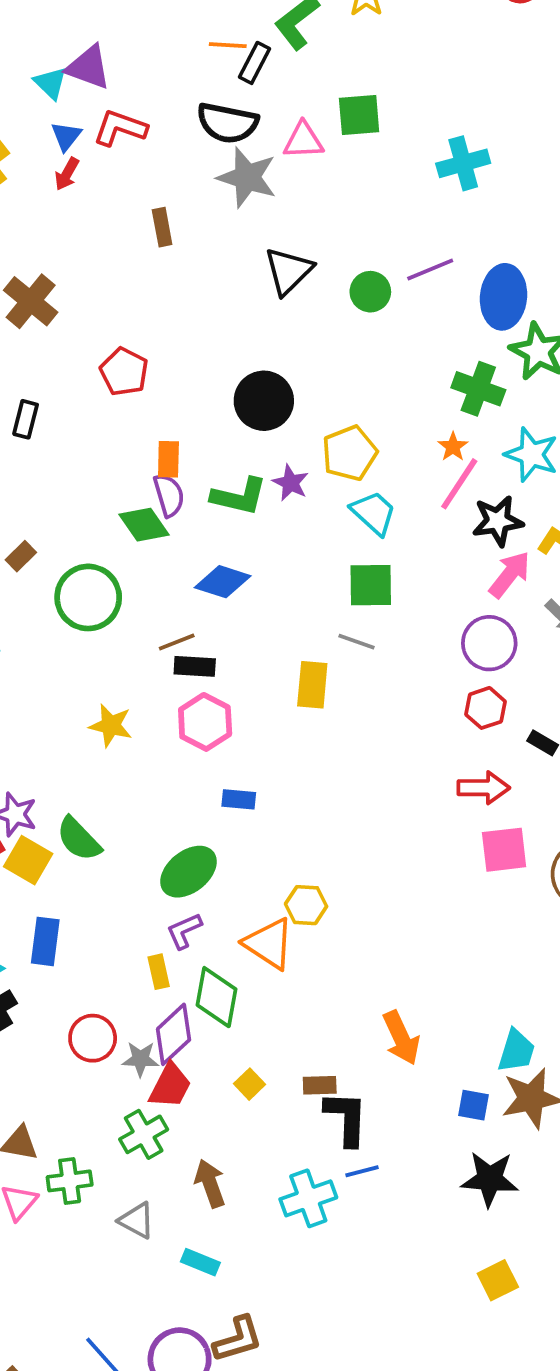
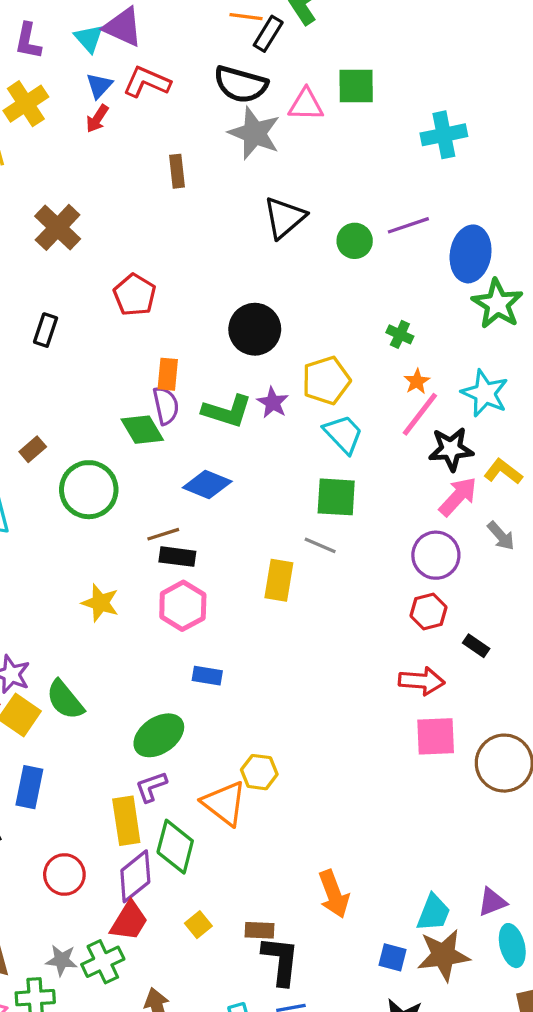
green cross: (478, 389) -> (400, 334), moved, size x0.6
yellow rectangle: (159, 972) -> (126, 821), size x1.6
gray star: (140, 1059) -> (62, 960), moved

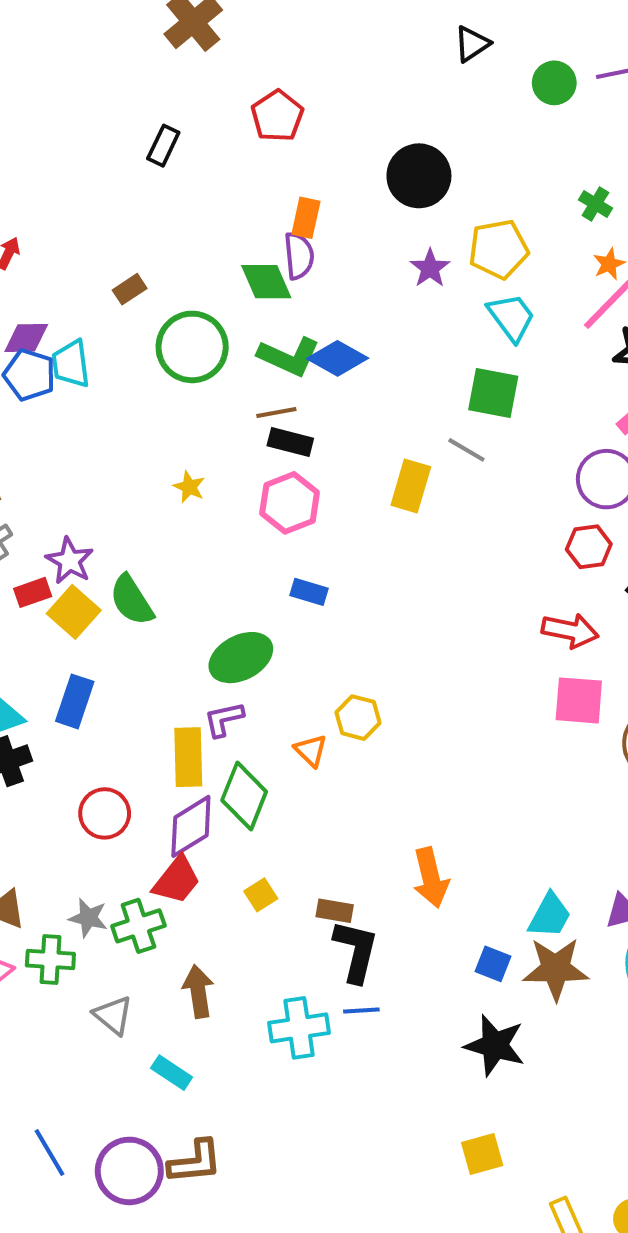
black triangle: (284, 218) -> (472, 44), size x0.7
green L-shape: (227, 411) -> (289, 357), moved
yellow star: (100, 603) -> (189, 487), size x0.7
orange triangle: (224, 803) -> (311, 750), size x0.6

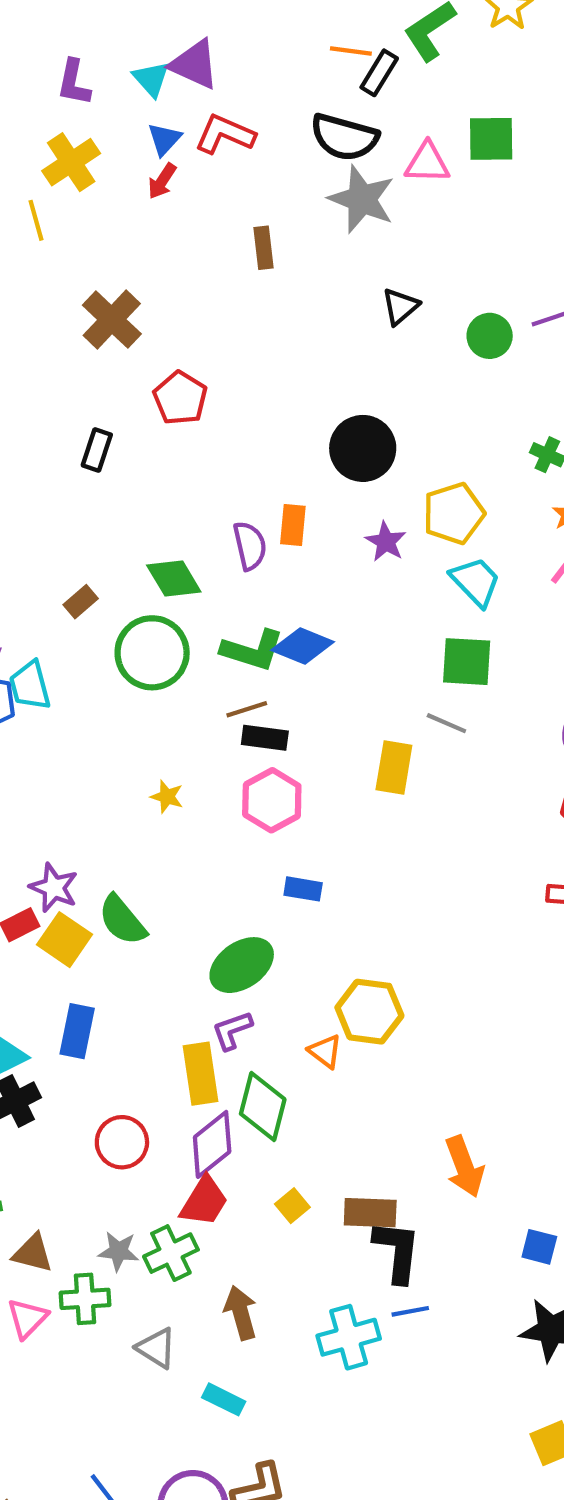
red pentagon: (277, 116) -> (180, 398), moved
orange rectangle: (306, 218) -> (293, 525), moved
green diamond: (266, 282) -> (174, 579), moved
yellow hexagon: (358, 718) -> (369, 1012), size x1.4
brown rectangle: (335, 911) -> (370, 1213), size x1.4

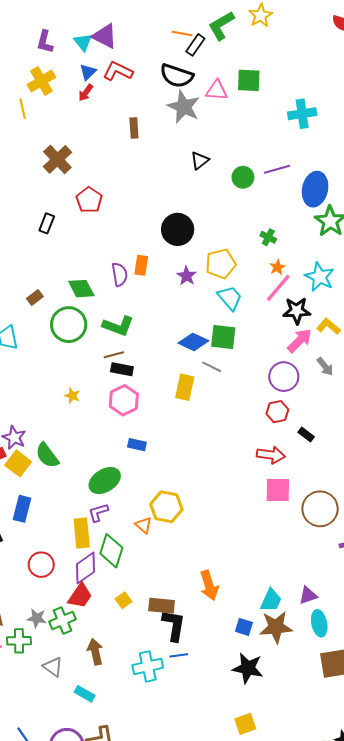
blue diamond: (303, 646) -> (193, 342), moved

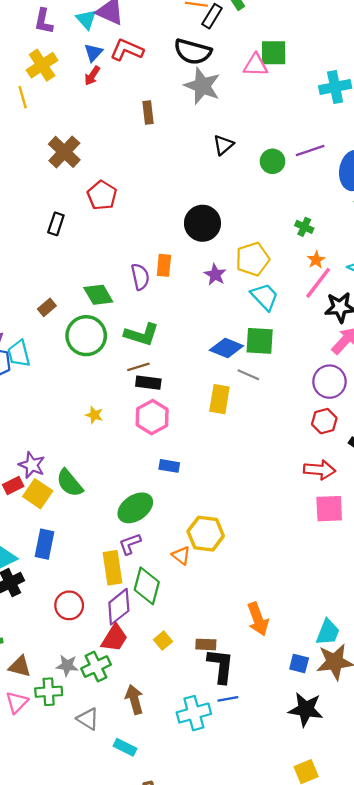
pink triangle: (217, 90) -> (256, 65), moved
brown rectangle: (162, 606) -> (206, 644), size x0.7

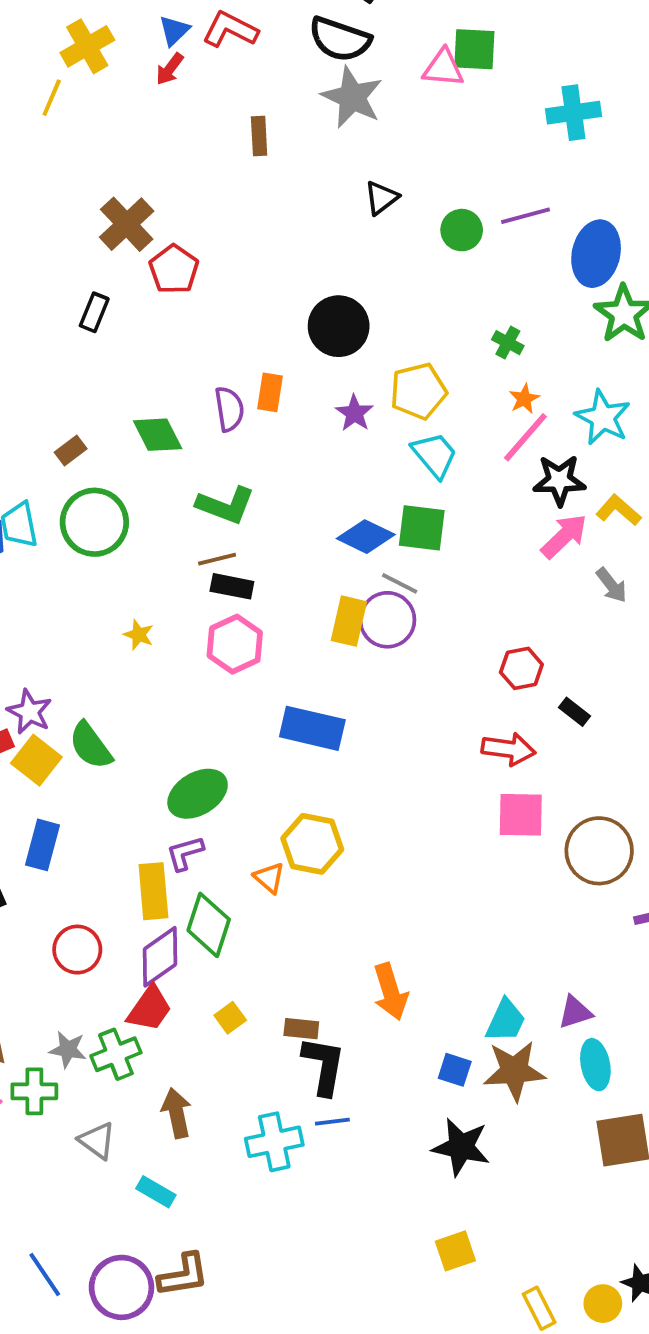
yellow line: (23, 97) -> (52, 98), turned 35
brown cross: (64, 152) -> (127, 224), moved
green circle: (86, 336) -> (94, 522), moved
purple circle: (329, 382) -> (387, 620), moved
blue rectangle: (169, 466) -> (312, 728), moved, size x1.8

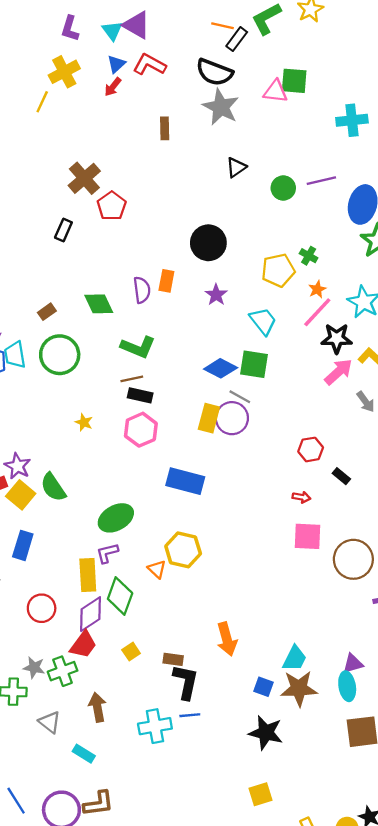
yellow pentagon: (418, 391) -> (278, 270), moved
red arrow: (508, 749) -> (301, 497), size x0.6
purple triangle: (575, 1012) -> (353, 664), moved

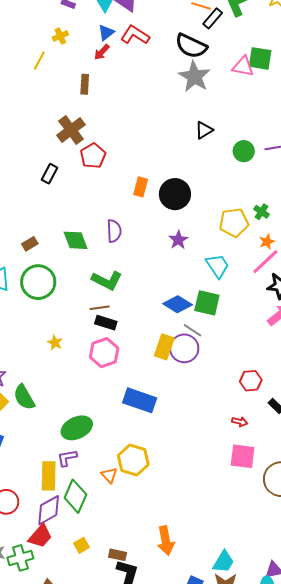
yellow cross: (64, 72) -> (60, 36), size x0.6
brown rectangle: (165, 128) -> (85, 84), moved
orange rectangle: (166, 281) -> (141, 187), moved

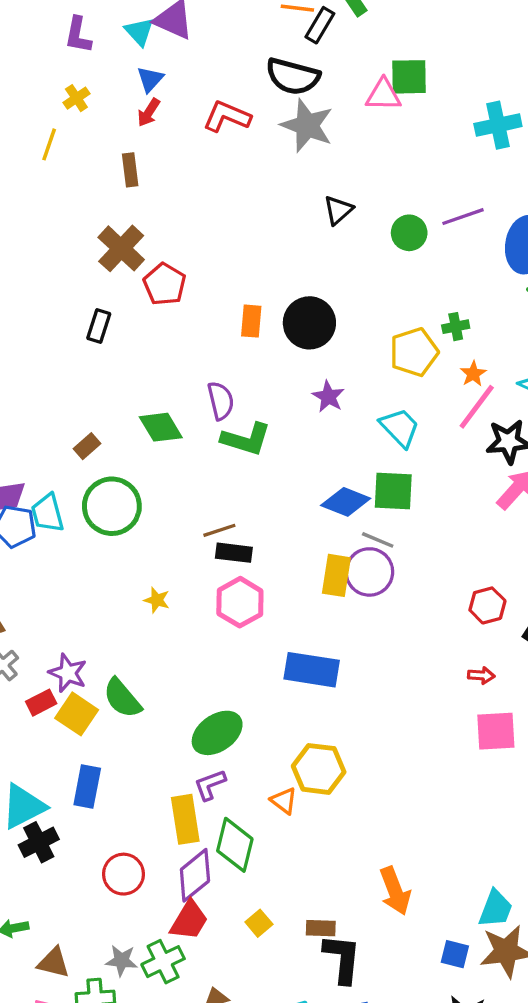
red L-shape: (135, 35) -> (227, 117), moved
green cross: (261, 212) -> (456, 327), turned -35
green L-shape: (107, 280) -> (246, 439), moved

